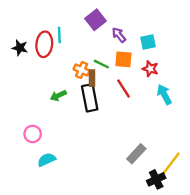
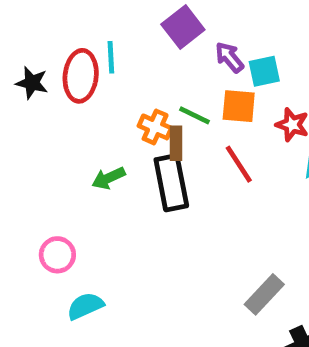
cyan square: (148, 42) -> (264, 71), moved

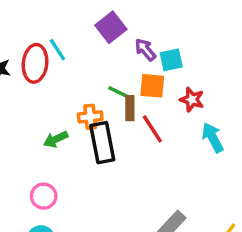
cyan line: (111, 57) -> (57, 50), turned -30
orange cross: (155, 127) -> (90, 117), moved, turned -30
brown rectangle: (176, 143) -> (130, 108), moved
pink circle: (57, 255) -> (44, 196), moved

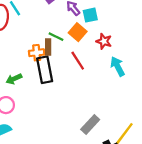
orange square: (152, 86) -> (78, 32), turned 36
brown rectangle: (130, 108) -> (48, 47), moved
green arrow: (56, 139) -> (14, 79), moved

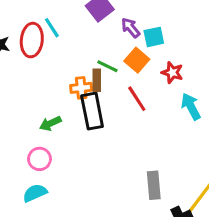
gray rectangle: (90, 124) -> (154, 185), turned -48

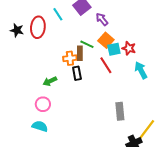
cyan line: (52, 28) -> (58, 14), moved
cyan square: (154, 37) -> (114, 49), moved
black rectangle: (92, 111) -> (77, 73), size x0.6
gray rectangle: (154, 185) -> (120, 111), moved
cyan semicircle: (35, 193) -> (40, 126), turned 42

